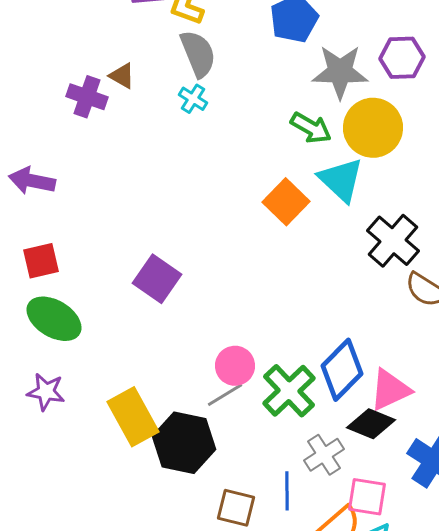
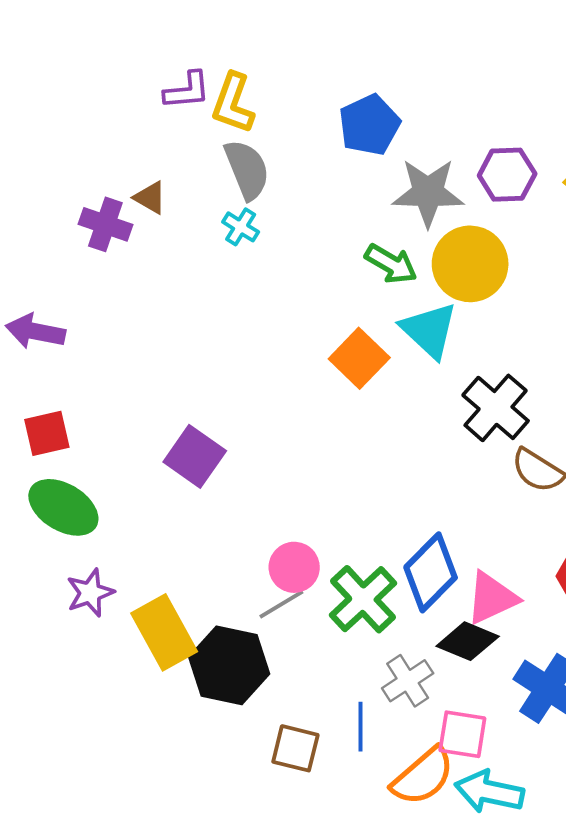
purple star: (46, 392) -> (90, 593), moved, turned -30

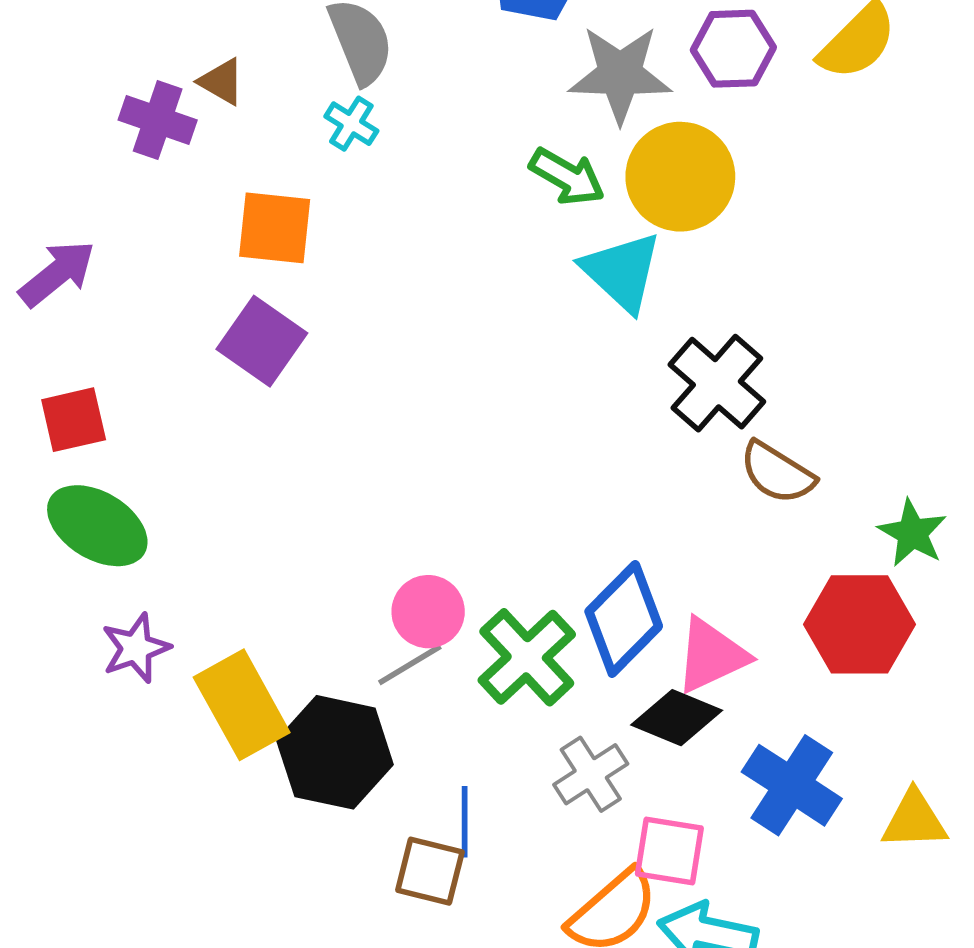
purple arrow: (35, 331) -> (57, 273), turned 130
orange square: (359, 358) -> (275, 228), moved, turned -38
purple square: (195, 456) -> (262, 341), moved
blue line: (360, 727) -> (465, 822), moved

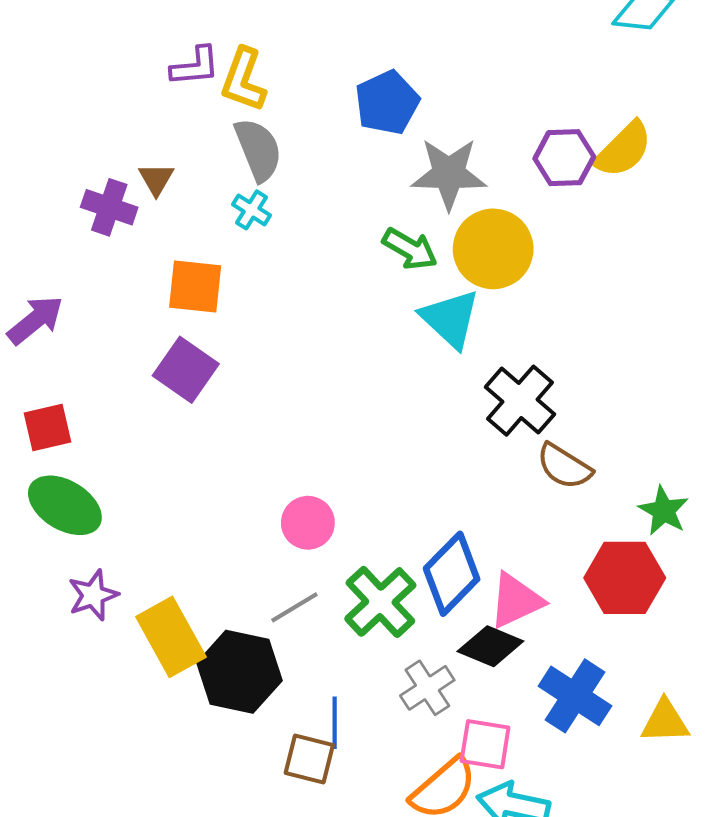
purple hexagon: (733, 49) -> (564, 158), moved
brown triangle: (222, 82) -> (156, 179), turned 30
pink circle: (428, 612) -> (308, 523), moved

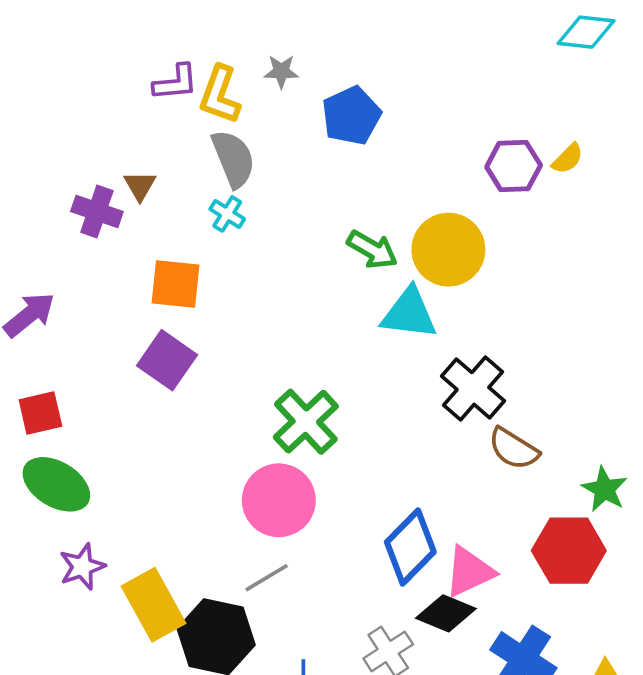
yellow semicircle: (623, 150) -> (568, 159), size x0.6
gray star: (449, 174) -> (281, 71), moved, size x0.5
cyan triangle: (450, 319) -> (409, 314), turned -36
pink circle: (308, 523) -> (279, 500), size x1.5
green cross: (380, 602) -> (306, 422), moved

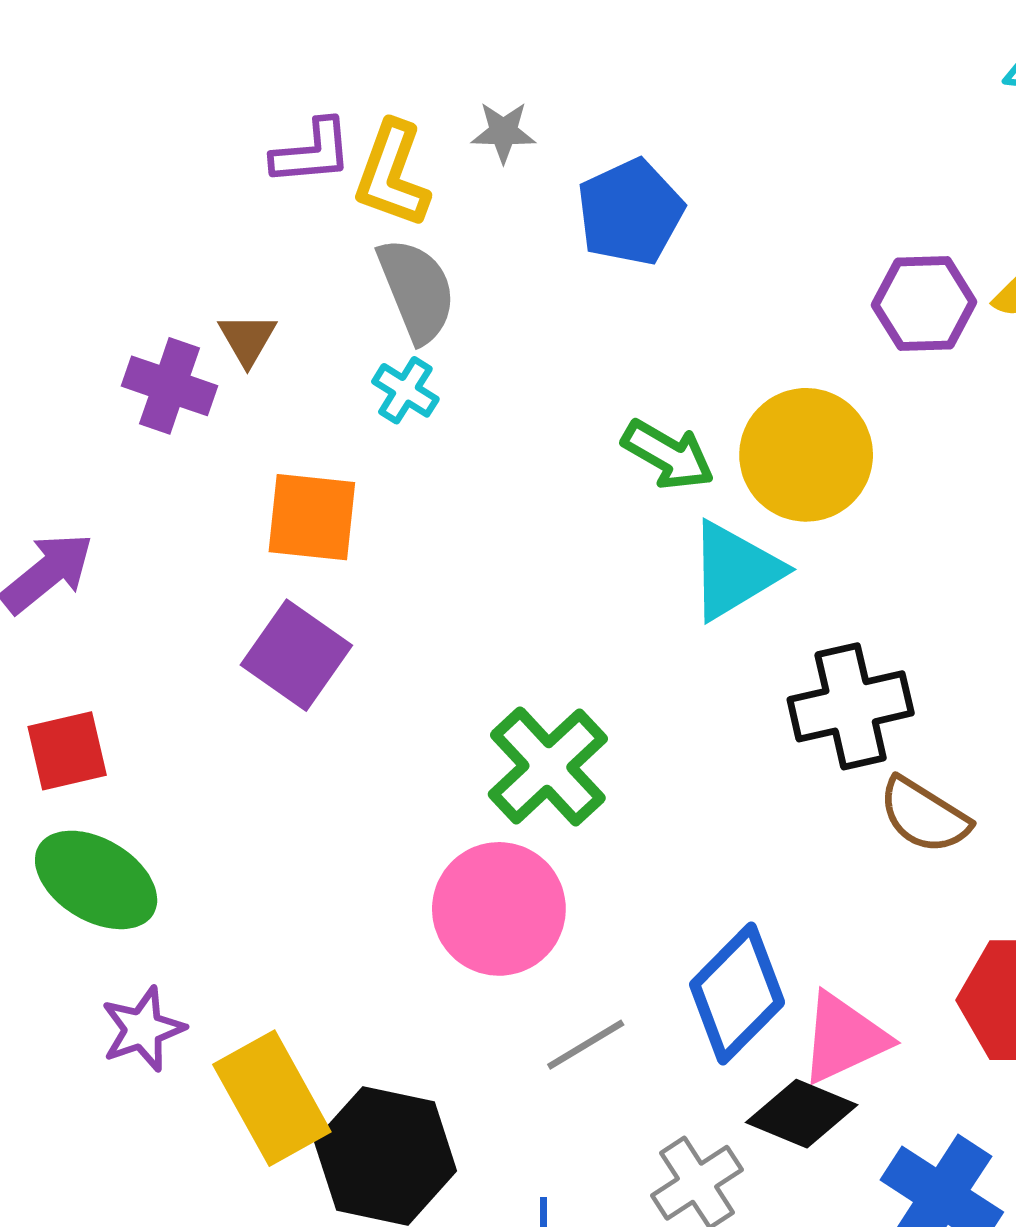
cyan triangle: (409, 314) -> (735, 571), turned -38
black cross: (473, 388) -> (851, 706), turned 36
gray line: (267, 578) -> (586, 1045), moved

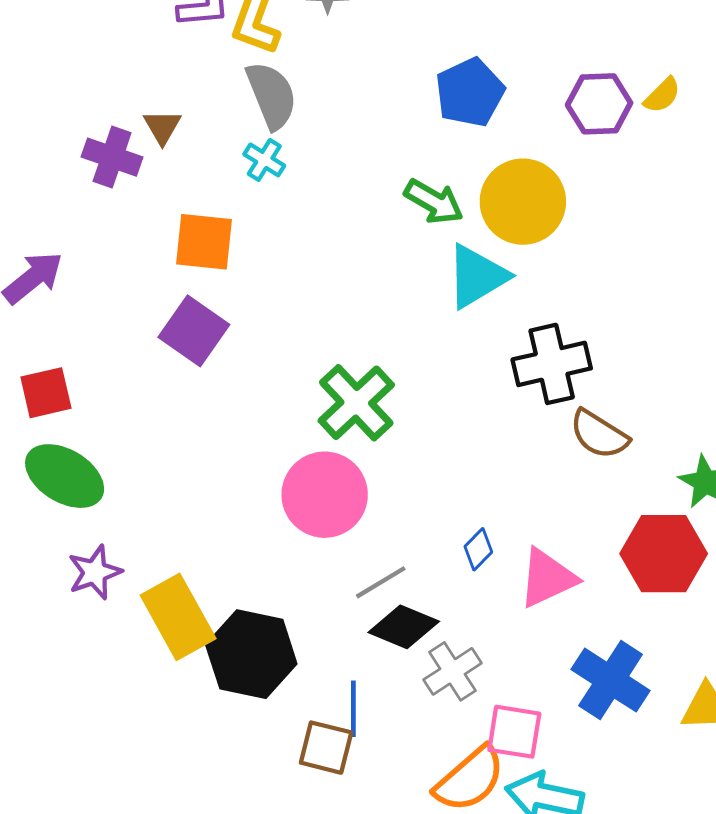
blue pentagon: (630, 212) -> (470, 92), moved
blue diamond: (737, 993) -> (478, 549), size x0.5
black diamond: (802, 1114) -> (404, 627), moved

